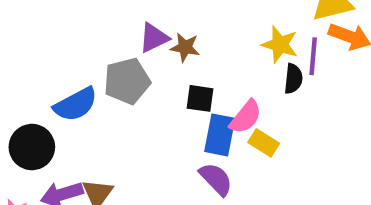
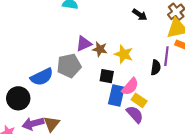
yellow star: (280, 45) -> (124, 54), moved
purple semicircle: (216, 179) -> (135, 114), moved

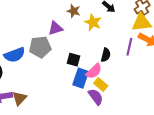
brown star: (100, 49) -> (74, 11), moved
yellow star: (124, 54) -> (93, 22), moved
black semicircle: (156, 67) -> (106, 55), moved

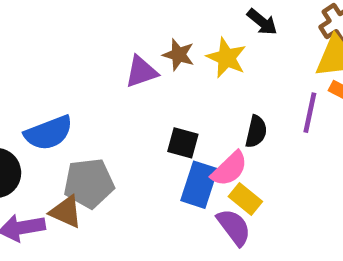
brown star: (74, 11) -> (179, 55), moved
gray pentagon: (40, 47) -> (89, 183), moved
brown triangle: (19, 98) -> (66, 212), moved, turned -49

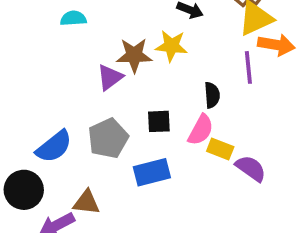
brown star: (179, 55) -> (134, 55), size x1.4
gray pentagon: (89, 183) -> (108, 138), moved
blue rectangle: (199, 185) -> (152, 172), moved, turned 75
purple semicircle: (234, 227) -> (251, 168), moved

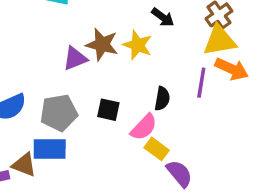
blue rectangle: (152, 172) -> (50, 149), moved

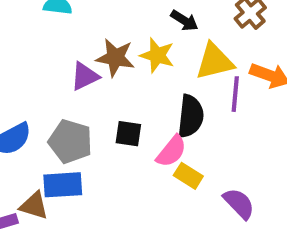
yellow triangle: (220, 40) -> (215, 61), moved
black semicircle: (162, 99) -> (191, 116), size x1.5
gray pentagon: (59, 113) -> (70, 141), turned 30
purple semicircle: (179, 174) -> (239, 204), moved

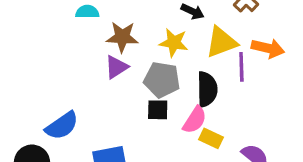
brown star: (115, 58) -> (122, 37), moved
gray pentagon: (70, 141) -> (162, 80), moved

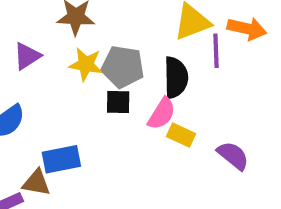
yellow star: (174, 43) -> (86, 64), moved
purple triangle: (116, 67) -> (27, 56), moved

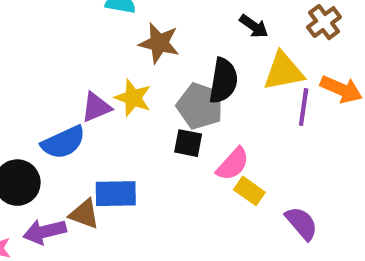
purple triangle: (27, 56) -> (96, 107), moved
yellow star: (86, 64) -> (133, 98), moved
black semicircle: (176, 78) -> (223, 81), moved

